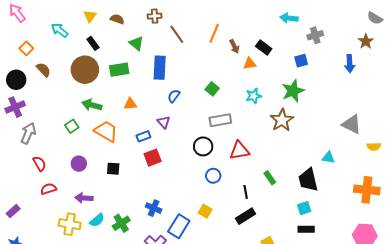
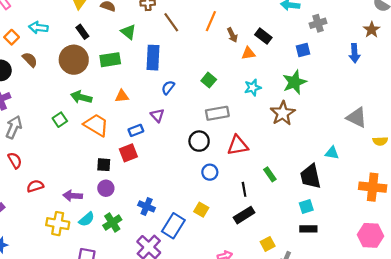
cyan arrow: (60, 30) -> (38, 28), moved, turned -30
red square: (153, 158) -> (128, 153), moved
red semicircle: (39, 164) -> (15, 160), moved
purple circle: (79, 164) -> (106, 188), moved

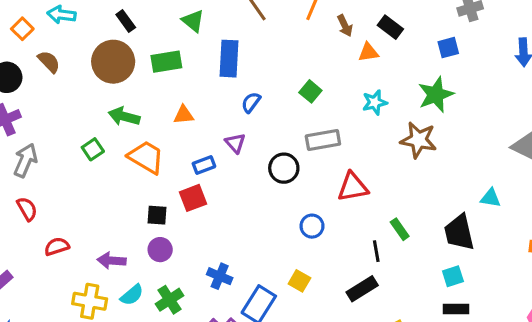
brown star: (283, 113) -> (418, 140), turned -30
black circle: (199, 141) -> (284, 168), moved
black line: (244, 189) -> (376, 251), moved

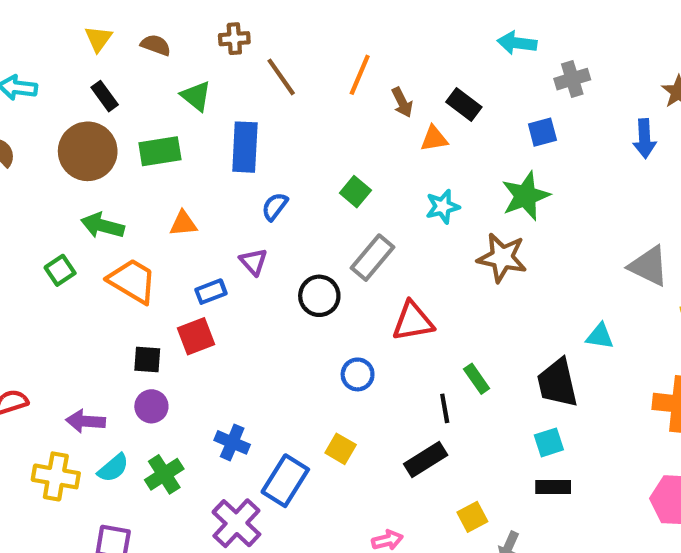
gray rectangle: (323, 140) -> (372, 258), turned -40

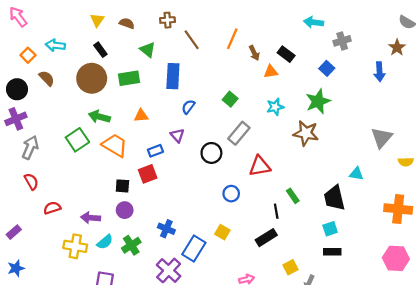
blue square: (542, 132) -> (327, 68), turned -32
gray triangle: (649, 266) -> (382, 138), turned 45
green square: (60, 270) -> (77, 140), size x1.5

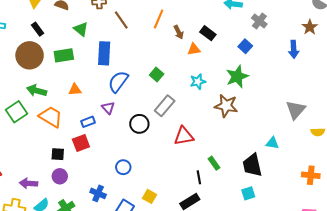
gray cross: (342, 41) -> (259, 21), turned -35
blue semicircle: (188, 107) -> (118, 82), size x1.6
blue circle: (231, 194) -> (123, 167), moved
orange cross: (398, 209) -> (311, 175), size x0.7

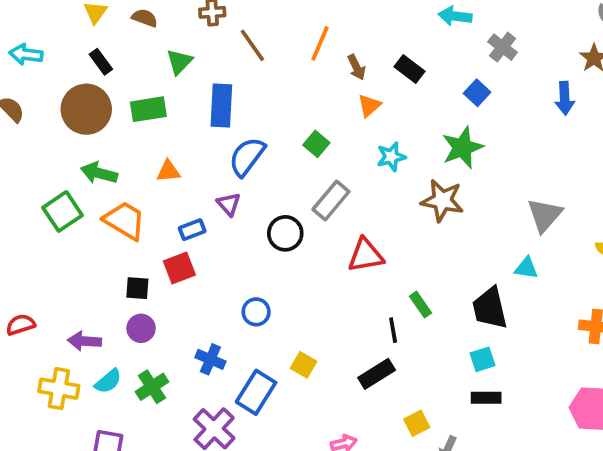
green triangle: (81, 29) -> (179, 62), turned 35
orange triangle: (194, 49) -> (369, 106), moved, turned -32
gray triangle: (296, 110) -> (545, 215), moved

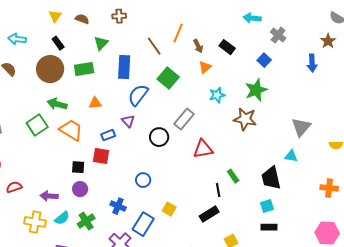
brown line: (252, 45) -> (154, 46), moved
green square: (316, 144) -> (168, 78), moved, size x1.5
red square: (179, 268) -> (101, 156), turned 30

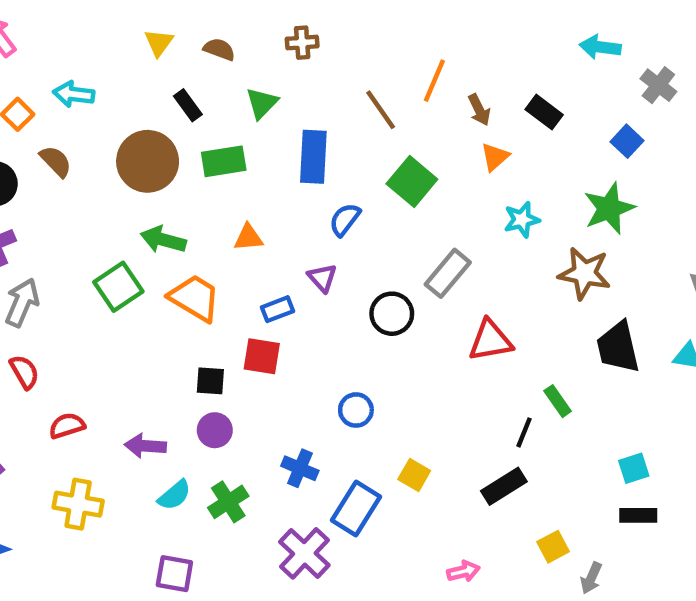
black rectangle: (58, 43) -> (188, 105), moved
blue semicircle: (138, 95) -> (345, 220), size x0.7
black trapezoid: (271, 178) -> (618, 347), moved
black line: (218, 190) -> (524, 432), turned 32
yellow cross: (35, 222) -> (78, 504), moved

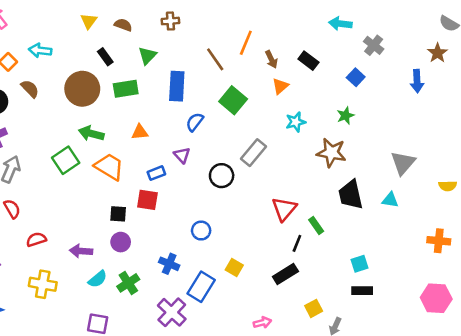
green star: (609, 208) -> (345, 116), size x0.6
red triangle: (490, 341) -> (284, 209), moved, turned -40

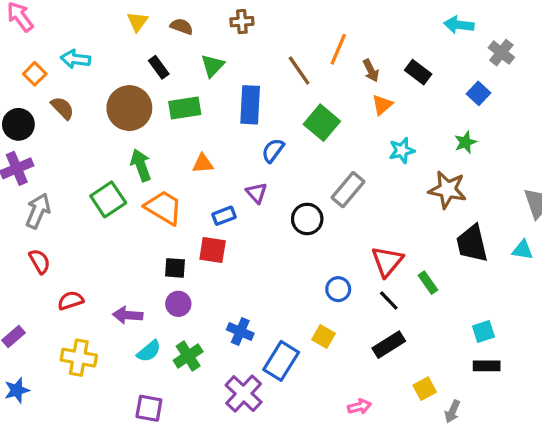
green arrow: (91, 133) -> (141, 165), turned 55
blue circle: (201, 231) -> (338, 289), moved
black line: (297, 243) -> (389, 301), moved, turned -66

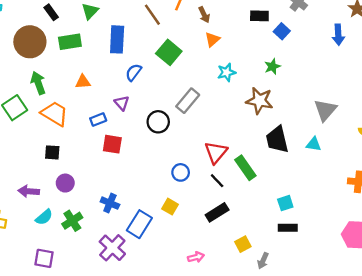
black rectangle: (418, 72) -> (259, 16), moved, turned -36
red square: (213, 250) -> (112, 144), moved
black square: (175, 268) -> (52, 152), moved
green rectangle: (428, 283) -> (245, 168), size x1.5

